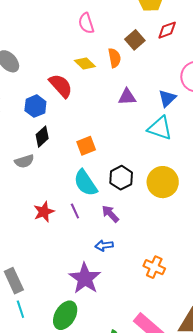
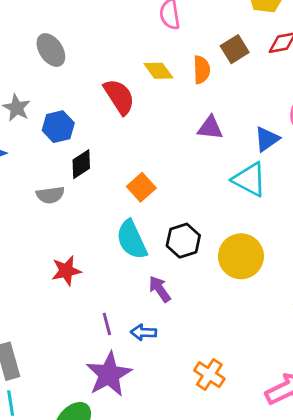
blue hexagon: (35, 106) -> (58, 127), moved
orange square: (86, 146) -> (141, 187), turned -30
purple line: (75, 211) -> (107, 324), moved

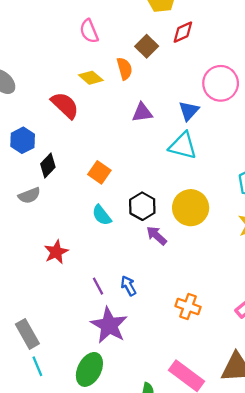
cyan semicircle: (132, 240) -> (102, 215), size x0.7
purple arrow: (160, 289) -> (156, 236), moved
blue arrow: (144, 332) -> (128, 286), turned 72

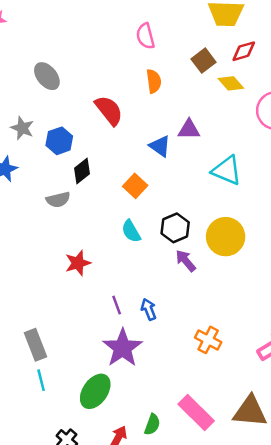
orange semicircle: (124, 69) -> (154, 81), moved
yellow diamond: (91, 78) -> (231, 83), moved
blue triangle: (189, 111) -> (160, 146), moved, turned -45

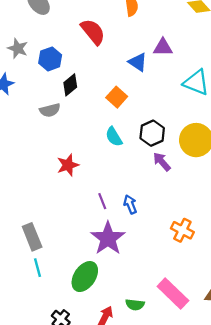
green semicircle: (152, 424) -> (135, 305), turned 78

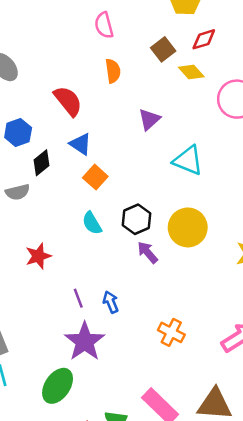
purple triangle: (163, 47) -> (149, 119), turned -42
blue triangle: (138, 62) -> (81, 144), moved

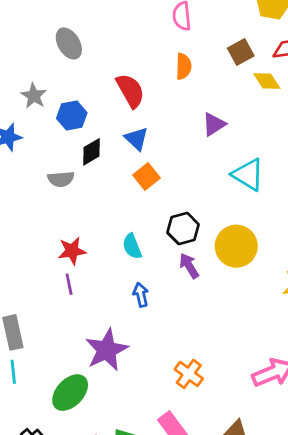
cyan semicircle: (92, 223) -> (132, 246), moved
purple line: (78, 298) -> (69, 284), moved
blue arrow: (111, 302) -> (141, 295), moved
orange cross: (171, 332) -> (189, 374), moved

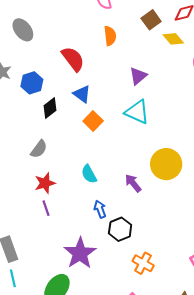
cyan triangle: (248, 175) -> (137, 112), moved
gray semicircle: (61, 179) -> (39, 149), moved, turned -42
black hexagon: (183, 229) -> (120, 229), moved

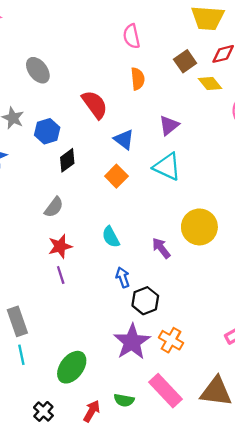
blue triangle: (82, 94) -> (124, 139), moved
purple star: (80, 253) -> (132, 342), moved

